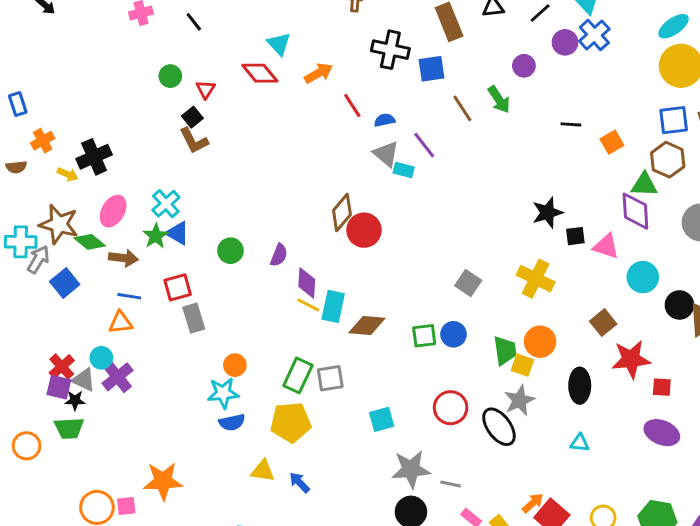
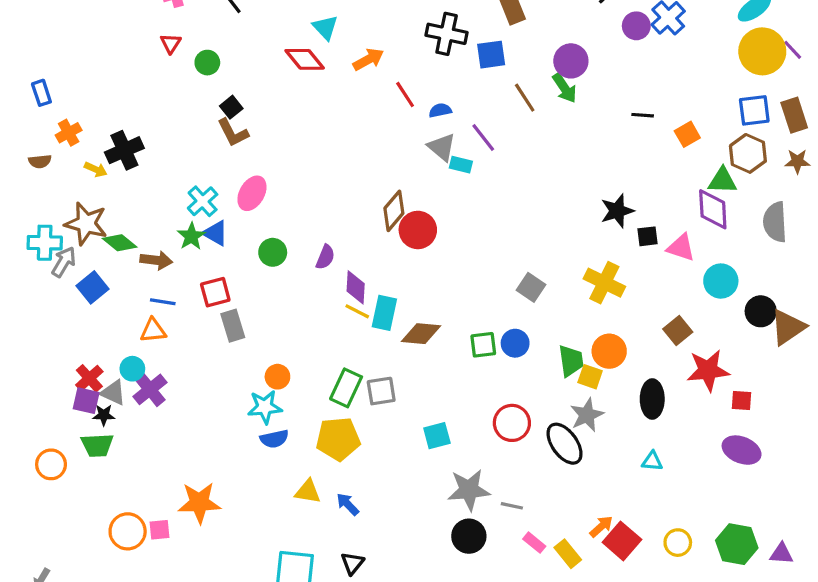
purple circle: (524, 66) -> (571, 61), moved, size x1.4
red triangle: (206, 89) -> (171, 43), moved
pink ellipse: (113, 211) -> (252, 193), moved

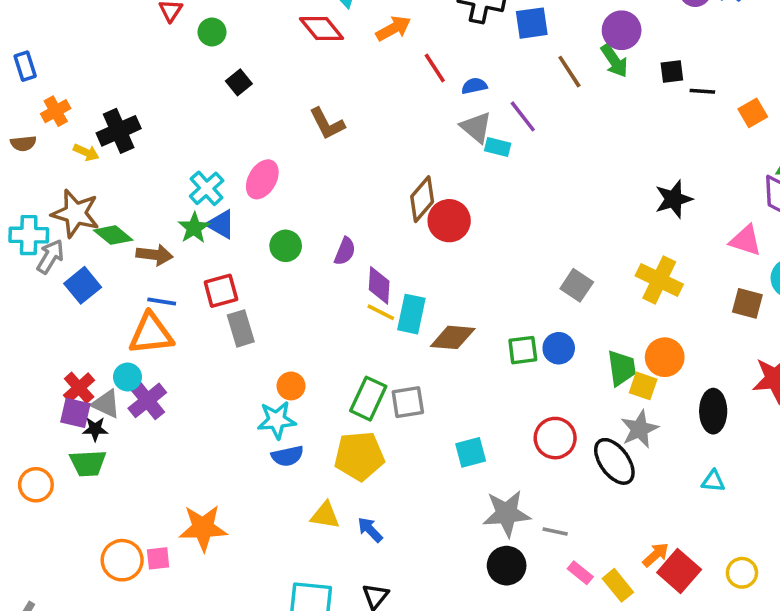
brown L-shape: (233, 133) -> (327, 124), moved
black square: (647, 236) -> (672, 72), moved
orange triangle: (153, 330) -> (151, 334), size x1.5
brown square: (678, 330) -> (747, 303), moved, turned -36

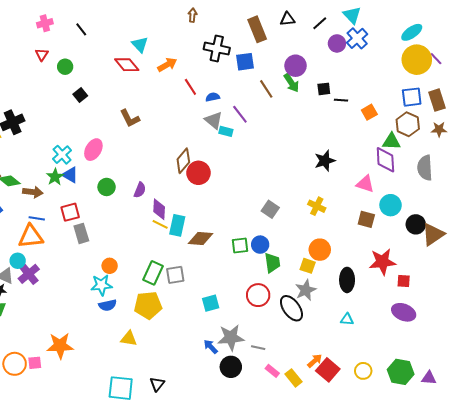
yellow cross: (659, 280) -> (317, 206), size x0.7
green trapezoid: (622, 368) -> (272, 263), moved
blue arrow: (370, 530) -> (211, 347), moved

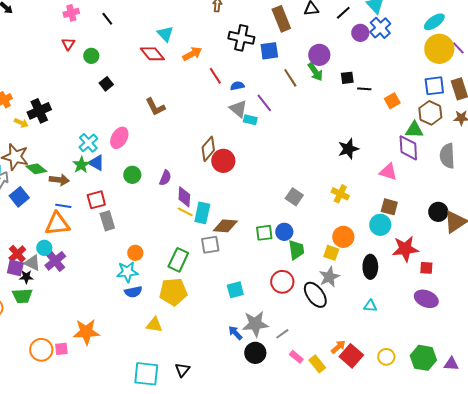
cyan circle: (391, 205) -> (380, 225), moved
gray square: (175, 275) -> (210, 245), moved
gray line: (258, 348) -> (282, 334), turned -48

